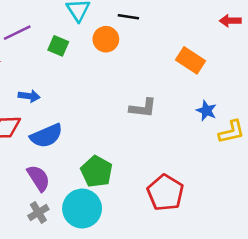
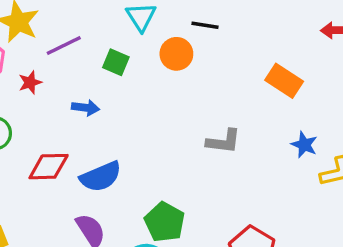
blue arrow: (29, 96) -> (86, 108), moved

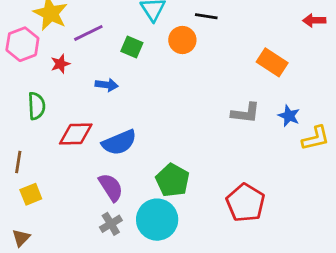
gray L-shape: (224, 141) -> (245, 113), moved

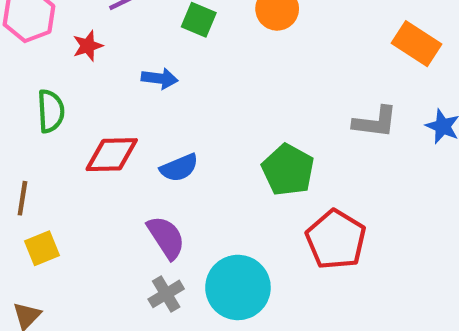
blue semicircle: (119, 142) -> (179, 168), size x0.7
green pentagon: (173, 180) -> (288, 170), moved
red pentagon: (245, 203) -> (336, 240), moved

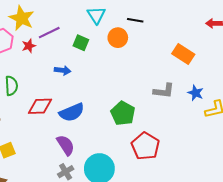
red star: (88, 46) -> (29, 46), moved
blue semicircle: (179, 168) -> (72, 112), size x1.4

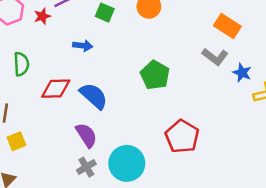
gray L-shape: (164, 91) -> (215, 57), moved, turned 30
blue semicircle: (72, 112) -> (94, 96), turned -115
green pentagon: (123, 113) -> (155, 75), moved

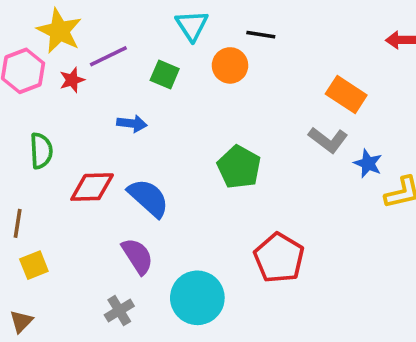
gray cross: (86, 167) -> (119, 311), moved

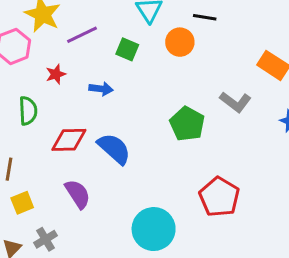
red star: (72, 80) -> (56, 74), moved
gray L-shape: (328, 140) -> (235, 102), moved
purple semicircle: (137, 256) -> (78, 194), moved
gray cross: (119, 311) -> (46, 239), moved

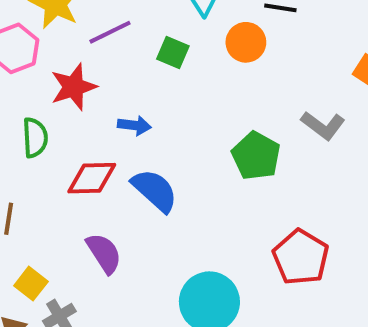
red star: (56, 74) -> (74, 87), size x1.6
blue arrow: (101, 89) -> (134, 125), moved
yellow square: (22, 203) -> (31, 284), moved, turned -30

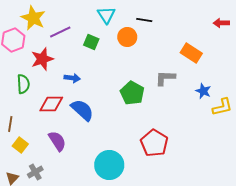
gray L-shape: (323, 125) -> (165, 78), turned 145
yellow square: (31, 284) -> (20, 145), moved

